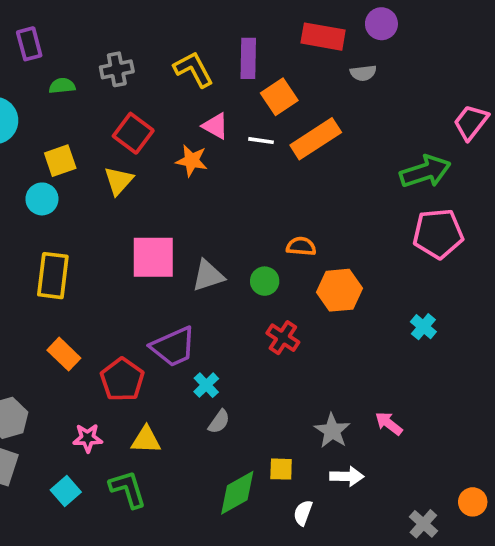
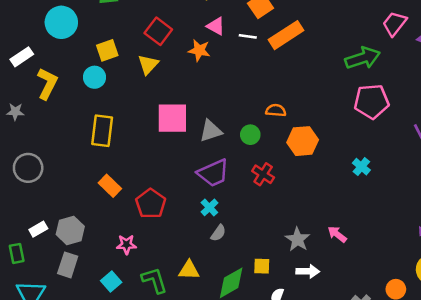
purple trapezoid: (173, 347) -> (213, 173), moved
yellow triangle: (146, 440) -> (189, 270), moved

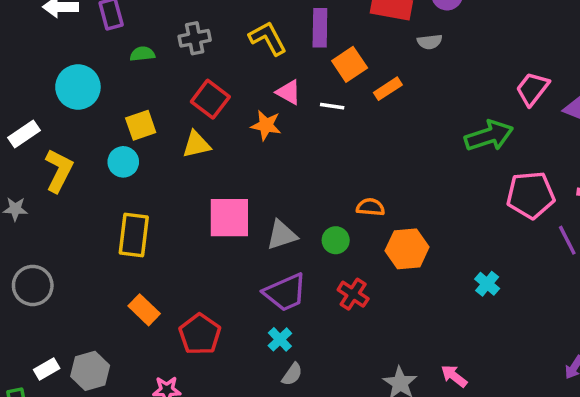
orange rectangle: (286, 35) -> (388, 89), moved, size x0.6
yellow triangle: (148, 64) -> (196, 144), turned 35
pink pentagon: (372, 101) -> (531, 195), moved

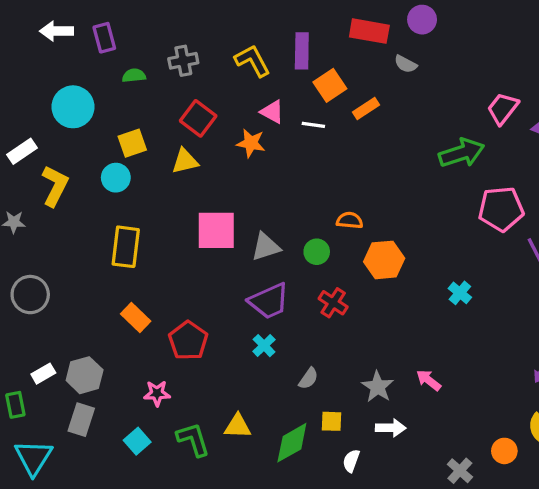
gray semicircle: (430, 42) -> (406, 64), turned 35
gray semicircle: (292, 374) -> (308, 378), moved

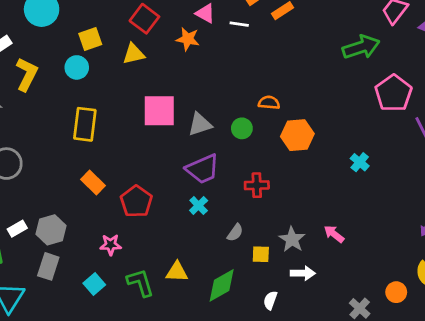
pink pentagon: (501, 209) -> (393, 93), turned -30
red cross: (333, 303) -> (257, 185), moved, turned -35
yellow square: (331, 421) -> (261, 254), moved

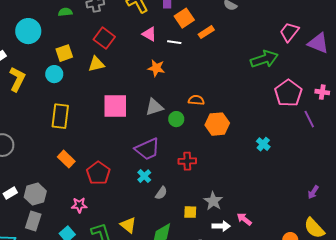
orange star: (188, 39) -> (156, 68), moved
gray triangle: (200, 124) -> (154, 107), moved
gray semicircle: (235, 233) -> (161, 193), moved
pink arrow: (334, 234) -> (244, 219), moved
yellow triangle: (177, 272) -> (128, 225), turned 36

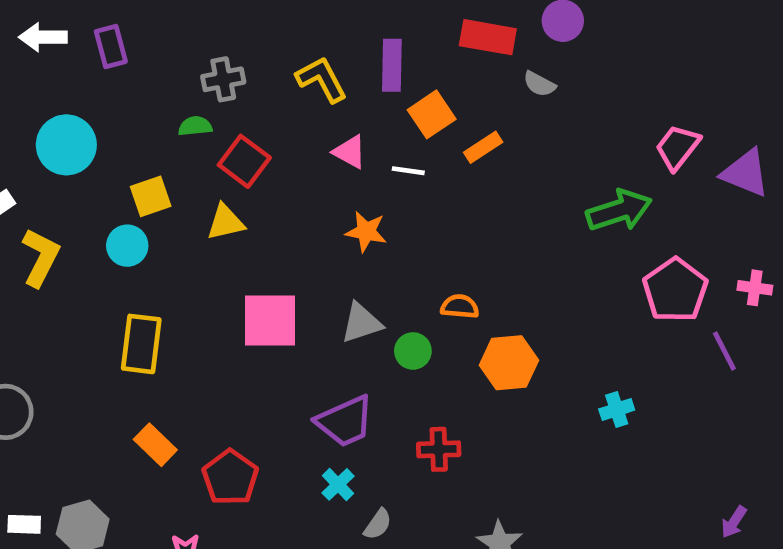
green semicircle: (65, 12) -> (195, 126), moved
cyan cross: (263, 144) -> (617, 410), turned 32
white rectangle: (10, 193) -> (24, 524), turned 32

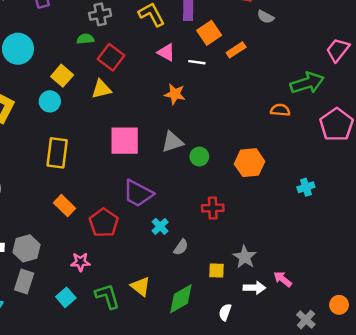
yellow square: (151, 196) -> (62, 76), turned -30
orange semicircle: (460, 306) -> (280, 110), moved
purple trapezoid: (345, 421) -> (138, 193), moved, turned 52

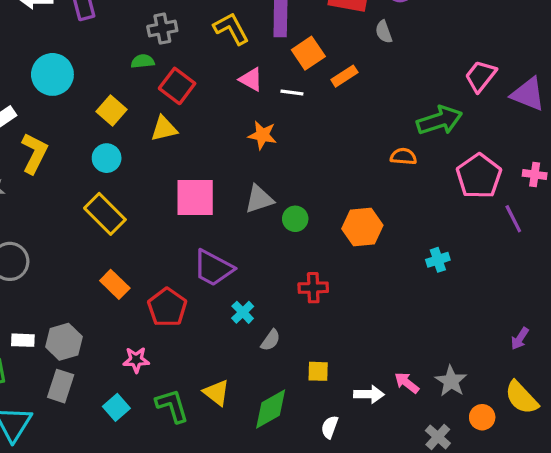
gray semicircle: (265, 17) -> (384, 32), turned 42
cyan circle: (50, 101) -> (107, 158), moved
yellow rectangle: (57, 153) -> (105, 214), turned -52
gray star: (245, 257) -> (451, 381), moved

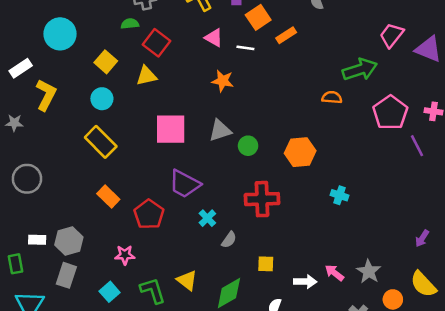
cyan cross: (438, 260) -> (339, 195), moved, turned 36
red cross: (313, 288) -> (262, 199), size x1.5

